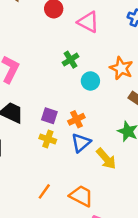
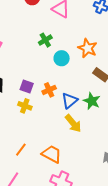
blue triangle: (81, 143) -> (70, 101), moved

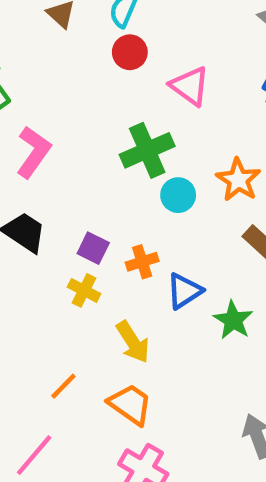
green cross: (45, 40) -> (147, 150), size x1.6
green star: (92, 101) -> (233, 320), moved
yellow arrow: (73, 123) -> (133, 342), moved

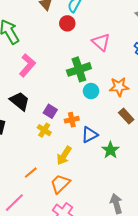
red circle: (130, 52) -> (67, 23), moved
orange star: (238, 180) -> (119, 87), turned 30
yellow arrow: (133, 342) -> (64, 156), turned 60
orange trapezoid: (130, 404) -> (60, 184), turned -85

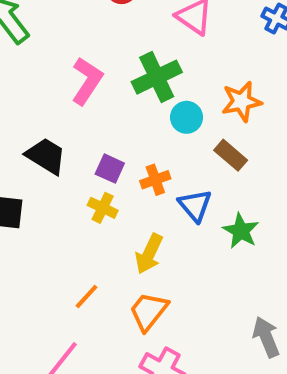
pink L-shape: (27, 65) -> (87, 81), moved
brown rectangle: (126, 116) -> (231, 155), moved
blue triangle: (90, 135) -> (195, 205), turned -36

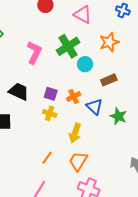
orange star: (242, 101) -> (109, 42), moved
brown rectangle: (231, 155) -> (109, 80), turned -56

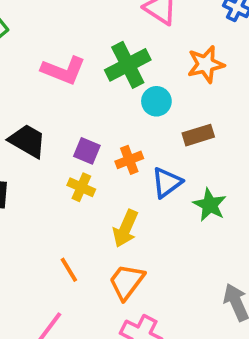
pink L-shape: (34, 52) -> (63, 70), turned 80
blue triangle: (94, 107) -> (167, 183), turned 36
orange line: (47, 158) -> (69, 270), turned -72

